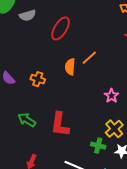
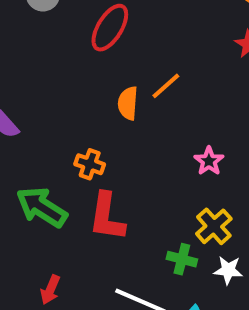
orange cross: (38, 79) -> (90, 164), moved
green arrow: (27, 120) -> (42, 207), size x1.4

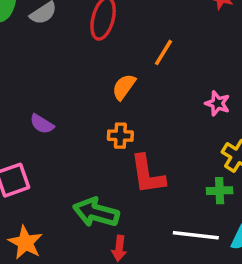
orange semicircle: (128, 103) -> (124, 87), moved, turned 48
green arrow: (42, 207) -> (96, 212), moved

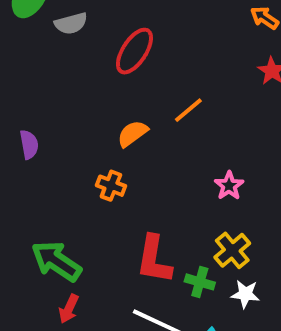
purple semicircle: (42, 124) -> (29, 144), turned -150
red L-shape: (148, 174) -> (154, 259), moved

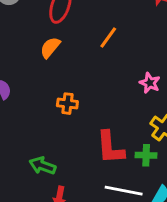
orange semicircle: (133, 134) -> (50, 47), moved
green arrow: (56, 261) -> (42, 166), size x0.7

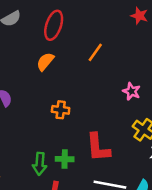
green cross: (146, 155) -> (65, 159), moved
green arrow: (42, 166) -> (40, 164), turned -105

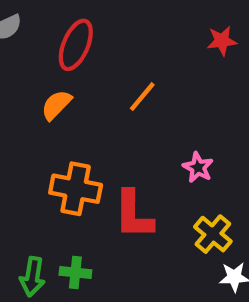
red star: (139, 16) -> (222, 41), turned -30
orange cross: (61, 110) -> (76, 189), size x1.6
red L-shape: (98, 147) -> (133, 215), moved

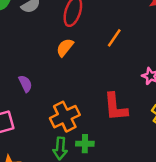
orange cross: (76, 189) -> (65, 117), moved, turned -32

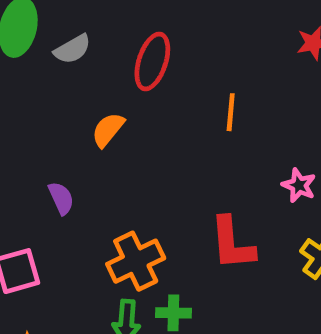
orange line: (114, 38) -> (231, 112), turned -30
orange semicircle: (65, 47) -> (108, 130), moved

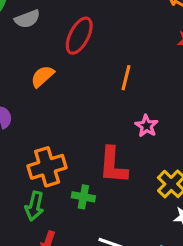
pink star: (299, 185) -> (147, 126), moved
green cross: (173, 313) -> (83, 197), moved

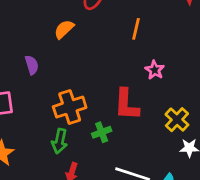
green cross: (83, 197) -> (102, 132), turned -30

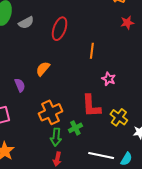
orange semicircle: (64, 29) -> (43, 69), moved
yellow cross: (177, 120) -> (119, 117), moved
green arrow: (60, 141) -> (56, 137), moved

